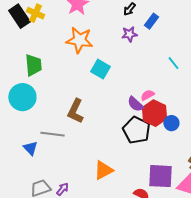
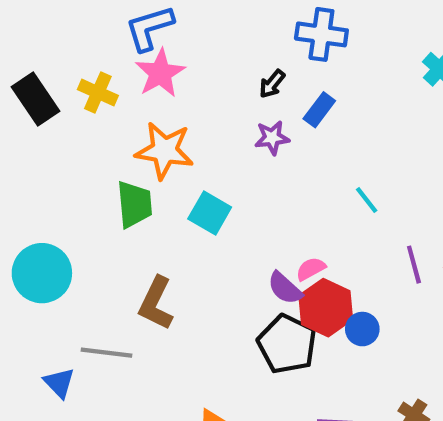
yellow cross: (35, 13) -> (98, 92), moved
green trapezoid: (33, 65) -> (134, 204), moved

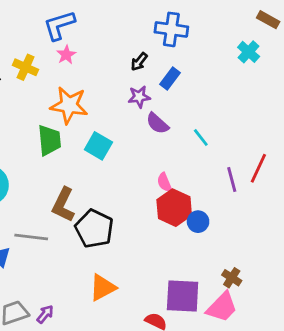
pink star: (160, 73) -> (66, 55), size x0.6
pink semicircle: (311, 269) -> (164, 182), turned -84
purple semicircle: (285, 288) -> (157, 123), moved
black pentagon: (287, 344) -> (94, 229), moved

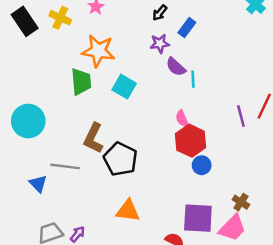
cyan line: (201, 137) -> (193, 79), moved, turned 35
blue circle: (198, 222) -> (202, 165), moved
orange triangle: (103, 288) -> (128, 211), turned 35

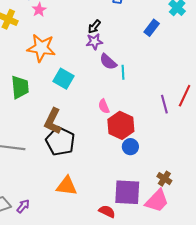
black arrow: (160, 13) -> (94, 27), moved
blue rectangle: (187, 28) -> (152, 28), moved
green trapezoid: (81, 82) -> (20, 87), moved
pink semicircle: (182, 119) -> (104, 106), moved
brown L-shape: (93, 138) -> (53, 121), moved

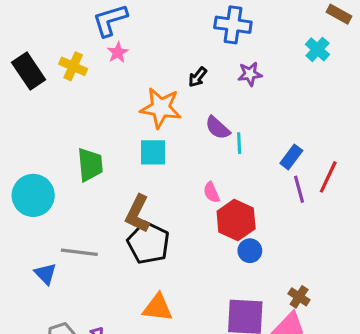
blue rectangle: (152, 28) -> (291, 157), moved
purple star: (94, 42) -> (250, 74), moved
orange star: (41, 48) -> (161, 108), moved
cyan square: (64, 79) -> (153, 152), turned -30

